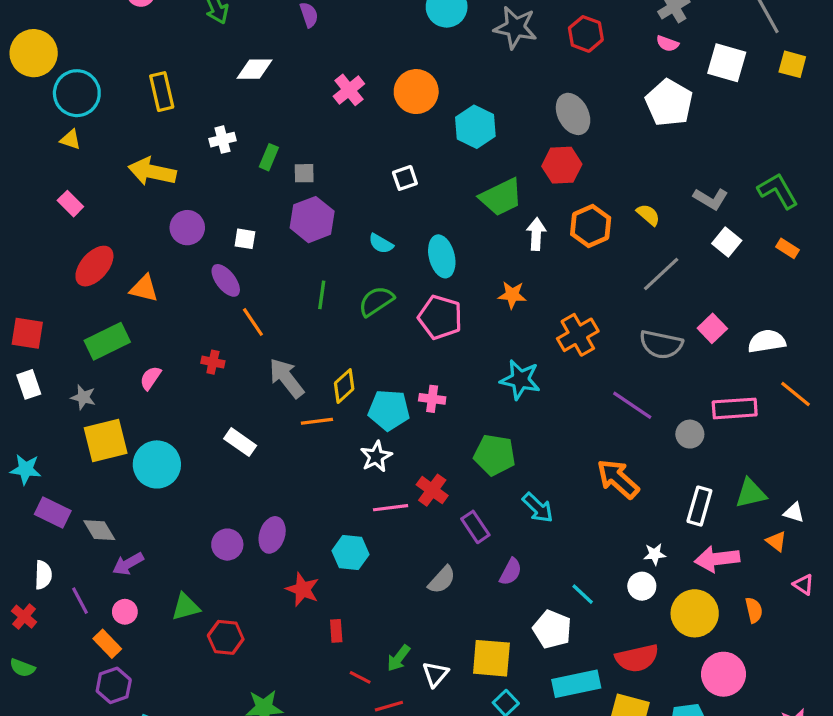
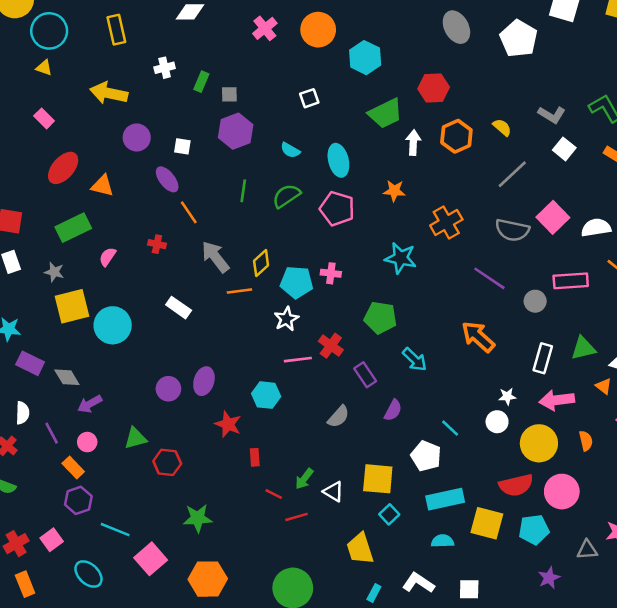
gray ellipse: (573, 114) -> (456, 27), moved
pink square: (712, 328) -> (553, 217), size x1.4
red semicircle: (637, 658) -> (516, 485), moved
white triangle: (435, 674) -> (333, 492), turned -40

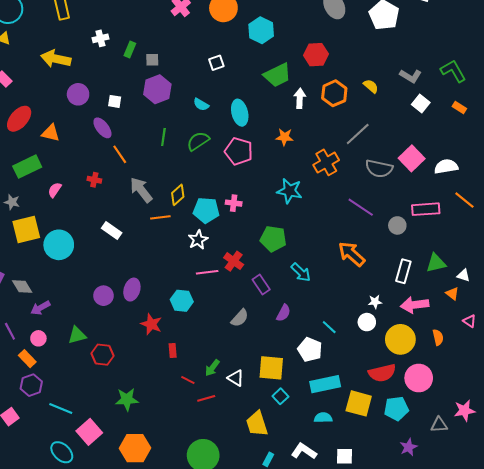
gray line: (512, 174) -> (358, 134), moved
cyan ellipse: (88, 574) -> (62, 452), moved

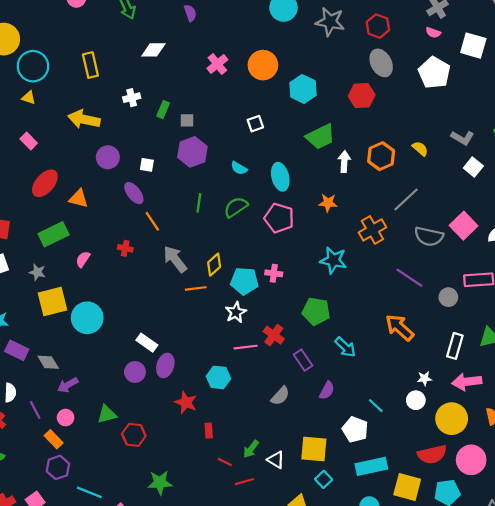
red hexagon: (316, 55) -> (362, 95), moved
white rectangle: (112, 231) -> (147, 343), moved

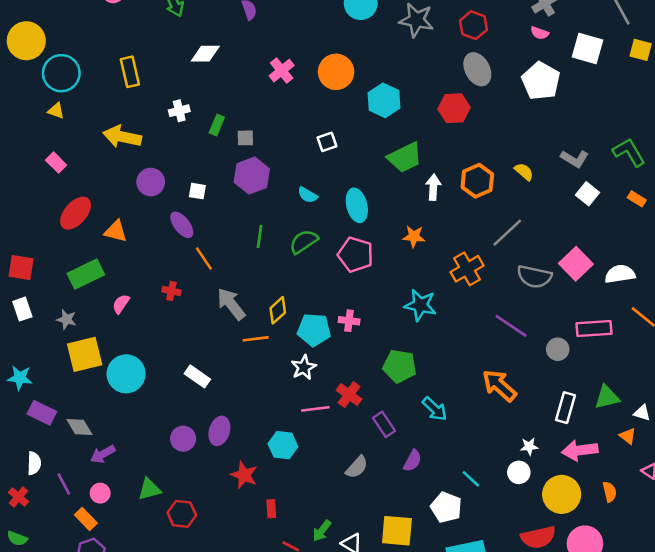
white rectangle: (147, 343) -> (197, 376), moved

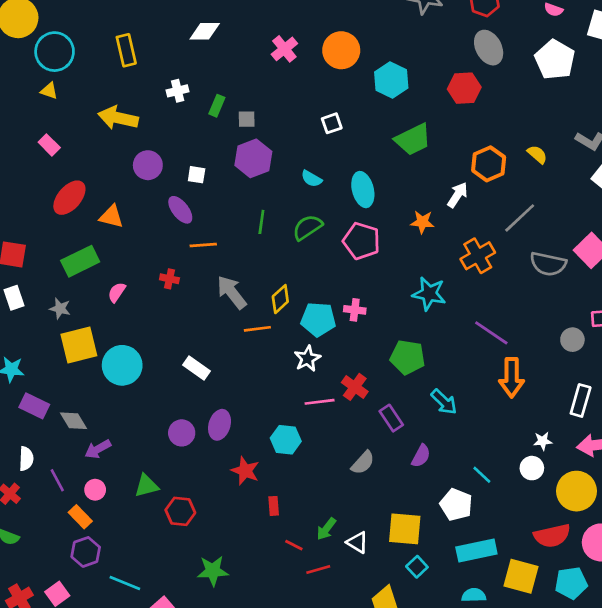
white arrow: (433, 187) -> (458, 195), moved, turned 30
orange line: (204, 259) -> (203, 245), turned -60
purple line: (511, 326) -> (491, 333), moved
orange arrow: (499, 386) -> (512, 377), turned -132

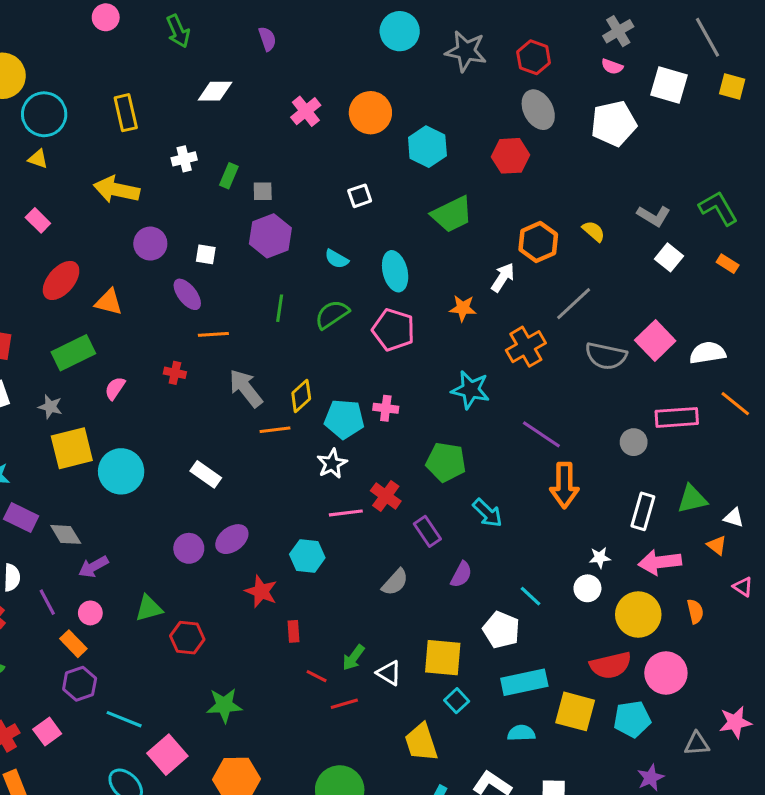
white pentagon: (555, 60) -> (614, 123), turned 30
purple ellipse: (220, 425) -> (232, 539), turned 36

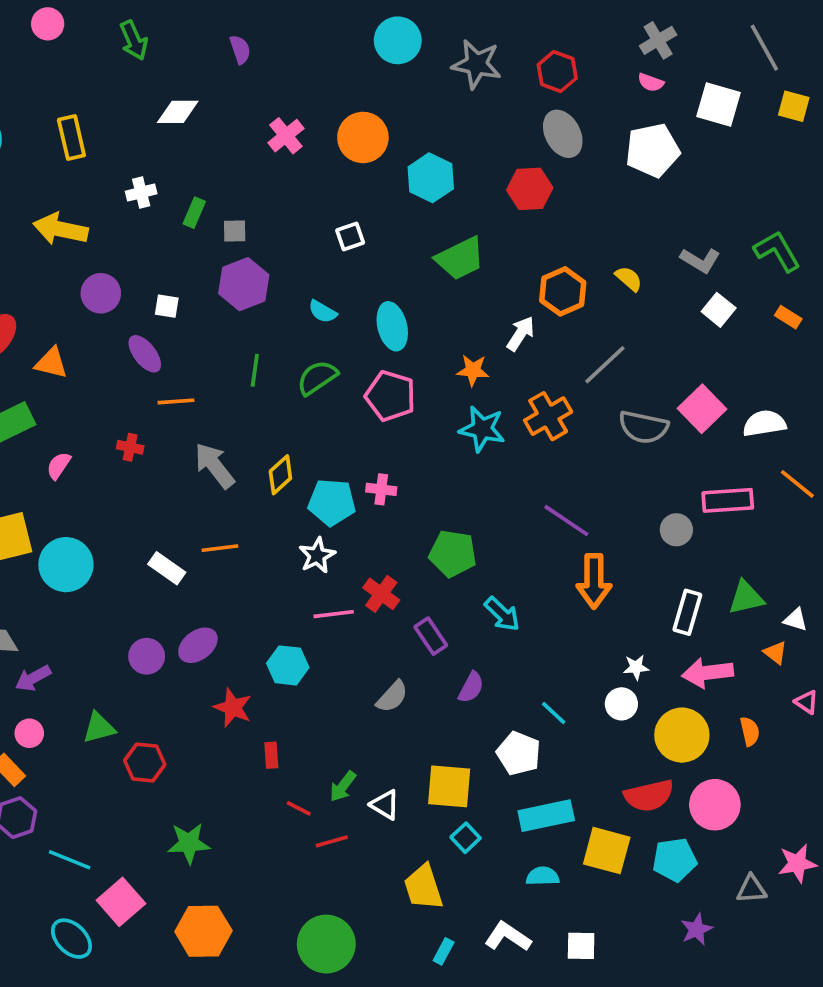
cyan star: (470, 390) -> (482, 429), moved
orange line: (275, 430) -> (220, 548), moved

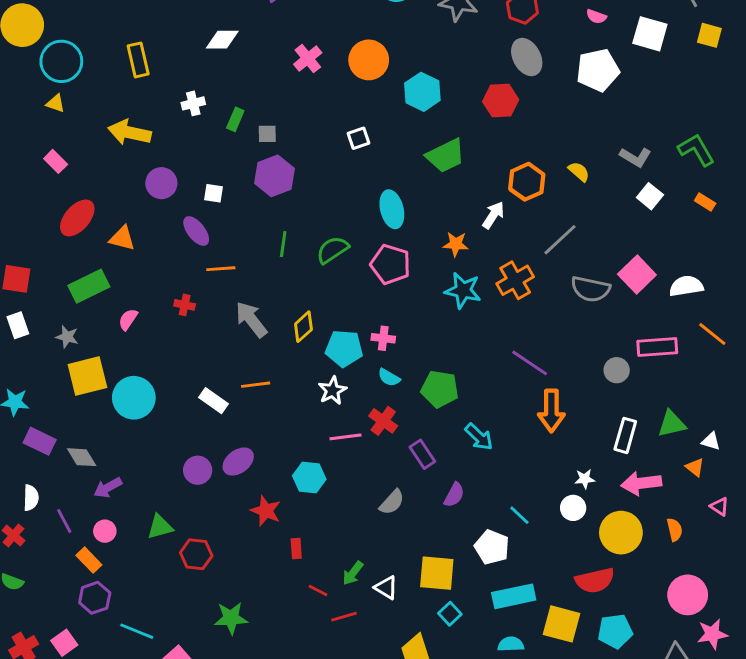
cyan semicircle: (323, 312) -> (389, 377), moved
pink circle: (715, 805) -> (688, 595), moved

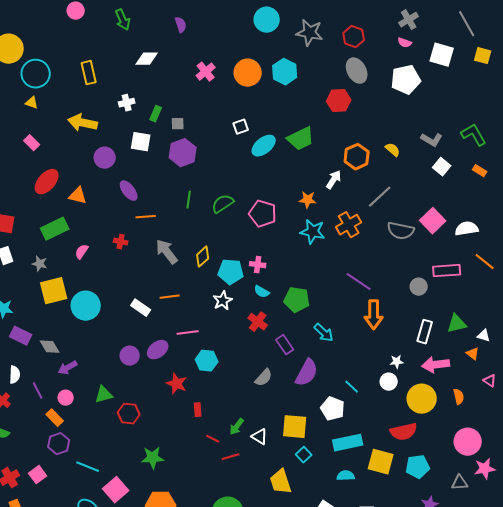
cyan hexagon: (422, 92) -> (285, 72), moved
white square: (214, 193) -> (141, 142), moved, size x1.5
cyan ellipse: (392, 209) -> (264, 146), moved, turned 65
pink line: (345, 437) -> (188, 333), moved
purple semicircle: (454, 495) -> (307, 373), size x1.6

